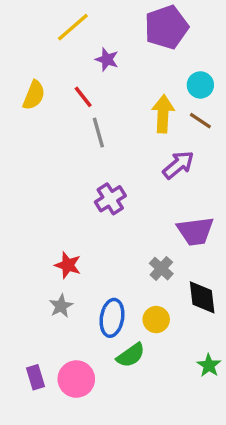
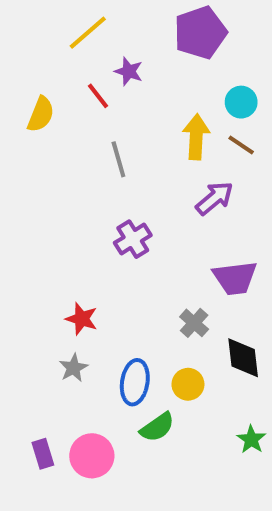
red line: (83, 97) -> (98, 96), moved

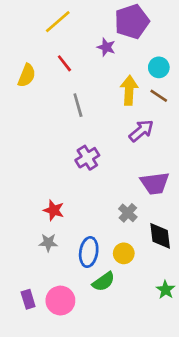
purple star: (129, 71) -> (106, 47), moved
gray star: (73, 368) -> (48, 243), turned 30

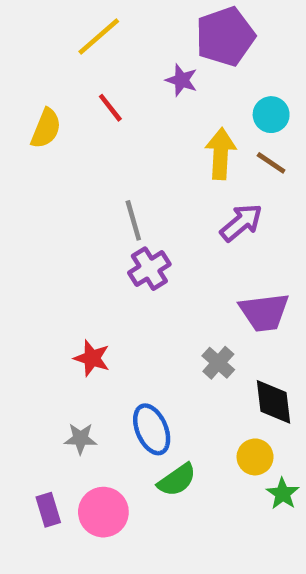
gray line: (78, 105) -> (133, 220), moved
gray star: (48, 243) -> (80, 439), moved
blue ellipse: (89, 252) -> (152, 429), turned -32
yellow circle: (124, 253) -> (255, 457), moved

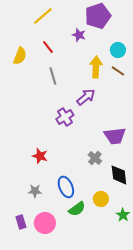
gray line: (133, 220) -> (53, 76), moved
purple arrow: (241, 223) -> (86, 97), moved
yellow circle: (255, 457) -> (101, 199), moved

